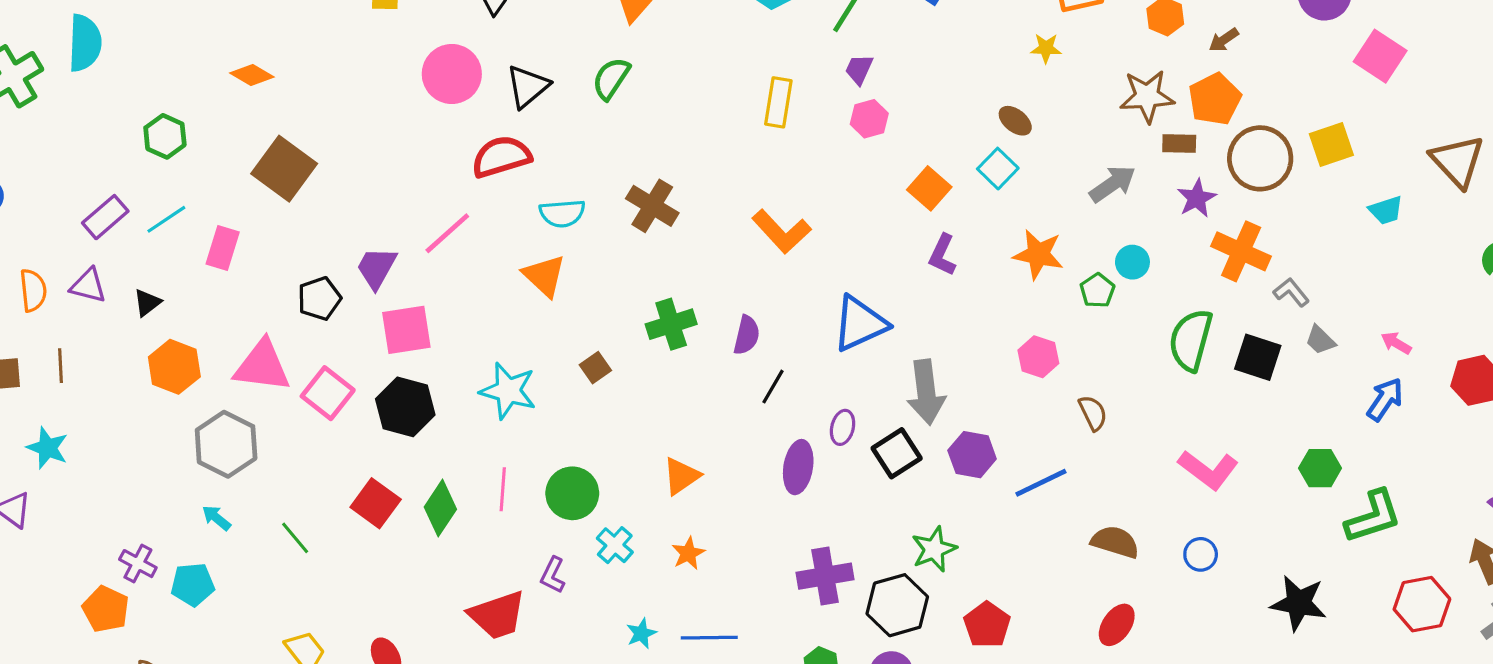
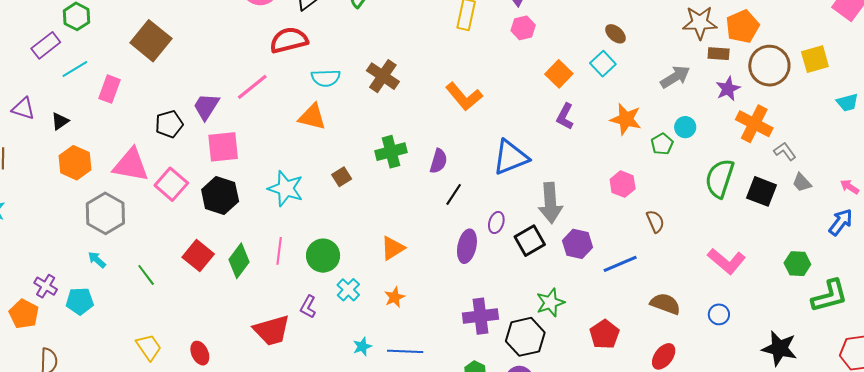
purple rectangle: (105, 217) -> (46, 45), moved
orange triangle: (544, 276) -> (312, 117), turned -32
red pentagon: (987, 625) -> (605, 334), moved

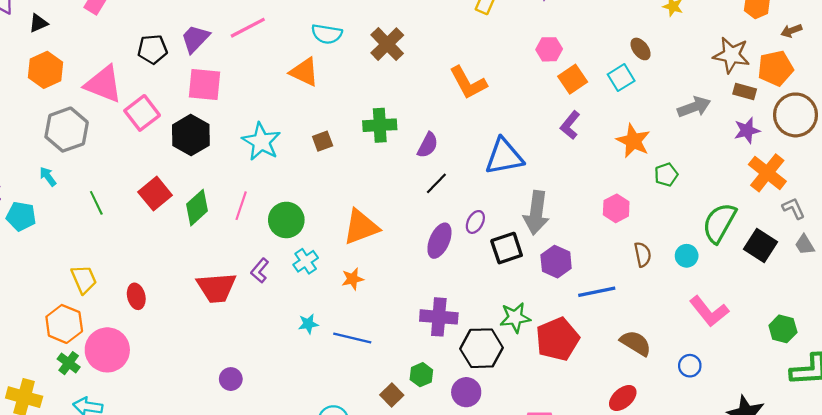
pink hexagon: (523, 28) -> (549, 49), moved
cyan circle: (685, 127) -> (687, 256), moved
orange triangle: (393, 248) -> (361, 227), size x1.4
red pentagon: (605, 334) -> (557, 339), moved, size x1.4

